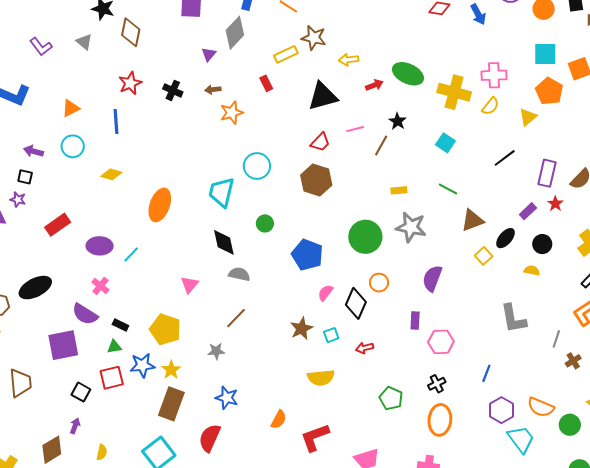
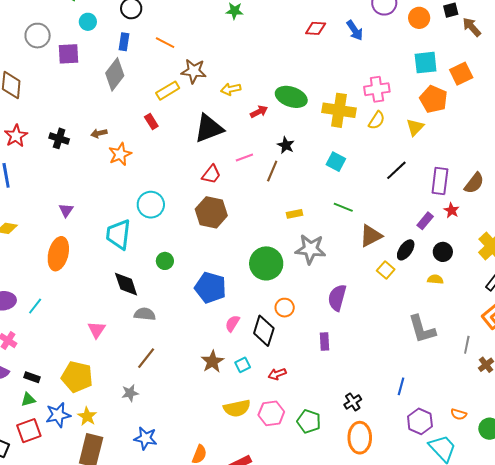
purple triangle: (209, 54) -> (66, 210), moved
pink hexagon: (441, 342) -> (271, 413), moved
orange semicircle: (541, 407) -> (459, 414), size x0.6

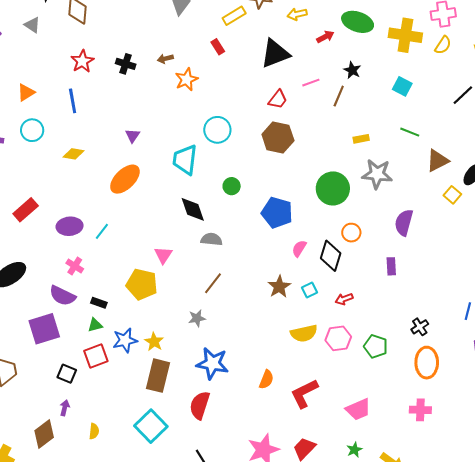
orange ellipse: (58, 254) -> (125, 179), turned 32
yellow pentagon: (77, 377) -> (142, 284), moved
blue star: (145, 438) -> (212, 363), size x1.4

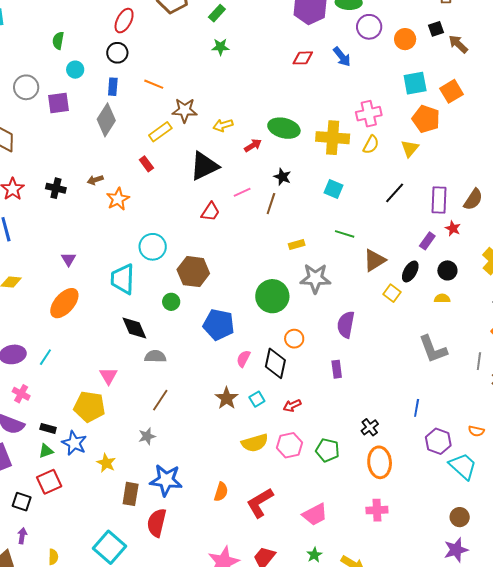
brown hexagon: (278, 137) -> (193, 272), moved
blue star: (125, 340) -> (74, 443), moved, turned -30
brown rectangle: (158, 376) -> (131, 494), moved, size x0.7

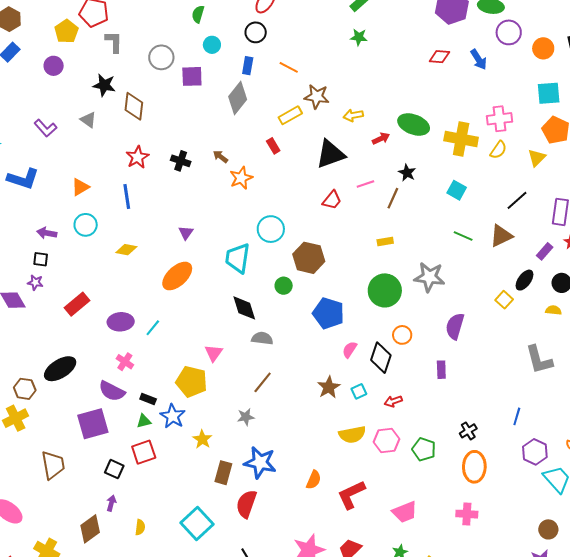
brown arrow: (95, 180) -> (220, 157), turned 49
yellow rectangle: (297, 244) -> (385, 241), moved
brown triangle: (374, 260) -> (501, 236), moved

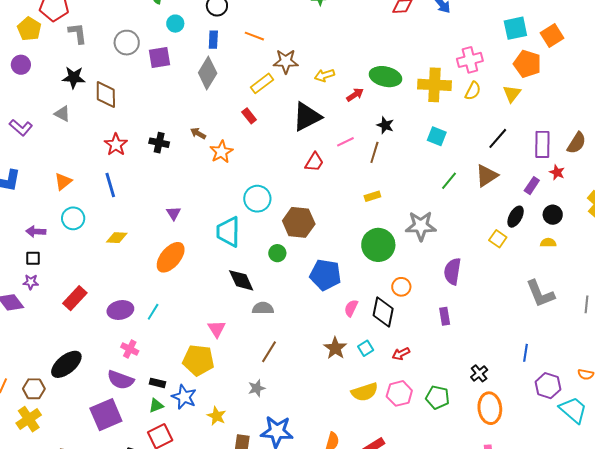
green line: (463, 236) -> (449, 181), turned -66

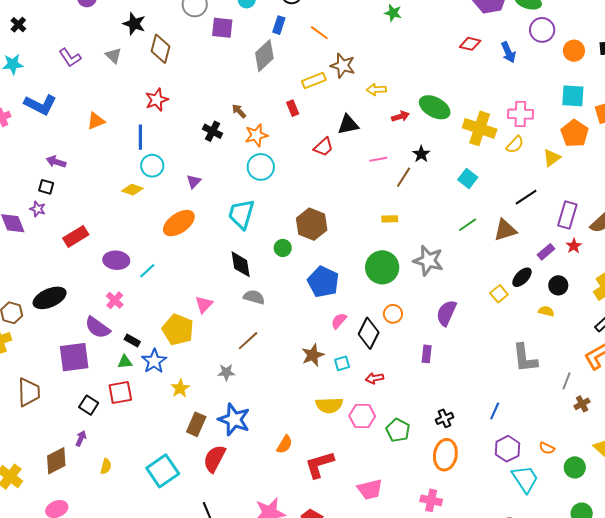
black triangle: (307, 117) -> (348, 125), size x0.7
black cross: (159, 143) -> (213, 131), moved
red trapezoid: (314, 162) -> (323, 147), moved
cyan circle: (257, 199) -> (261, 167), moved
cyan circle: (73, 218) -> (152, 166), moved

